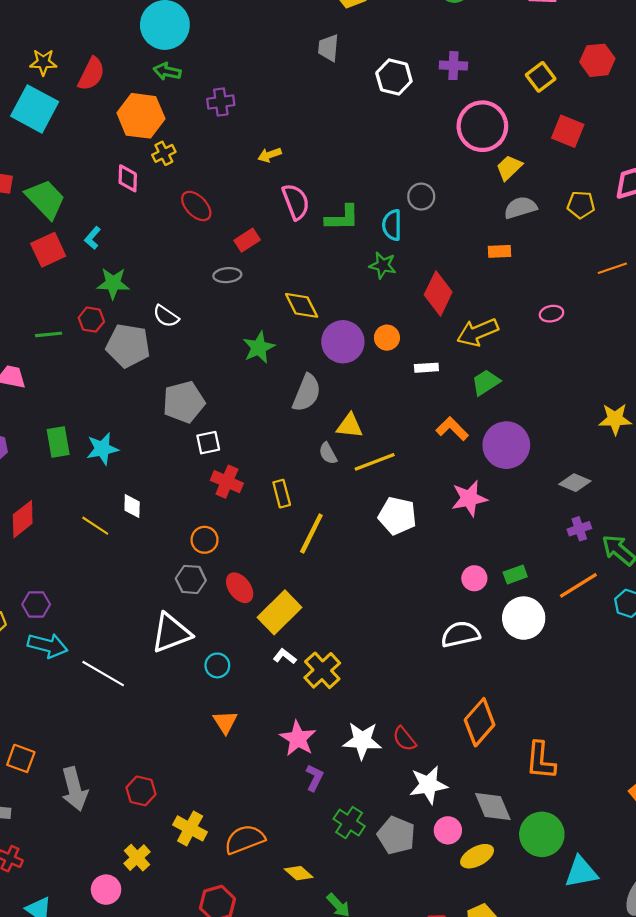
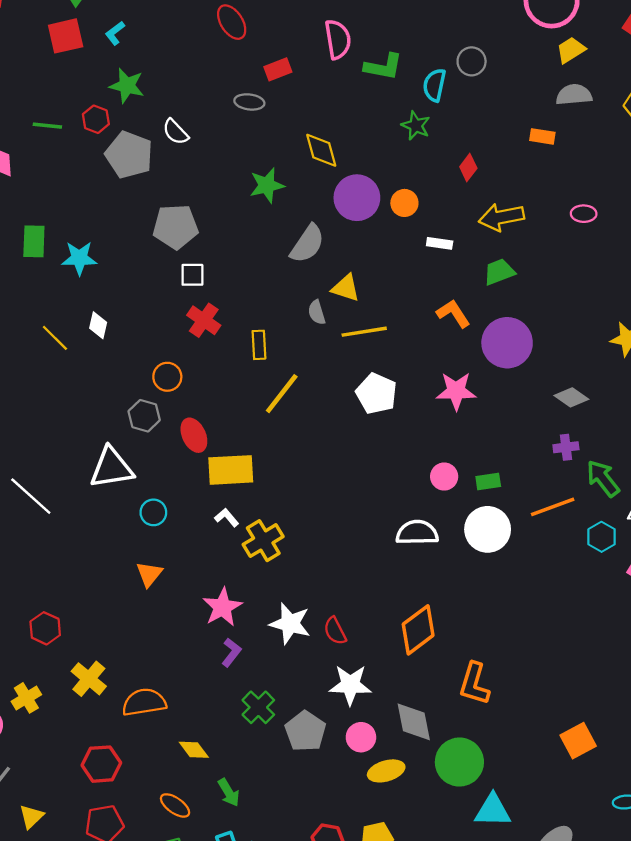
red diamond: (438, 293) -> (468, 168), size x0.6
yellow rectangle: (280, 612) -> (231, 470), turned 30

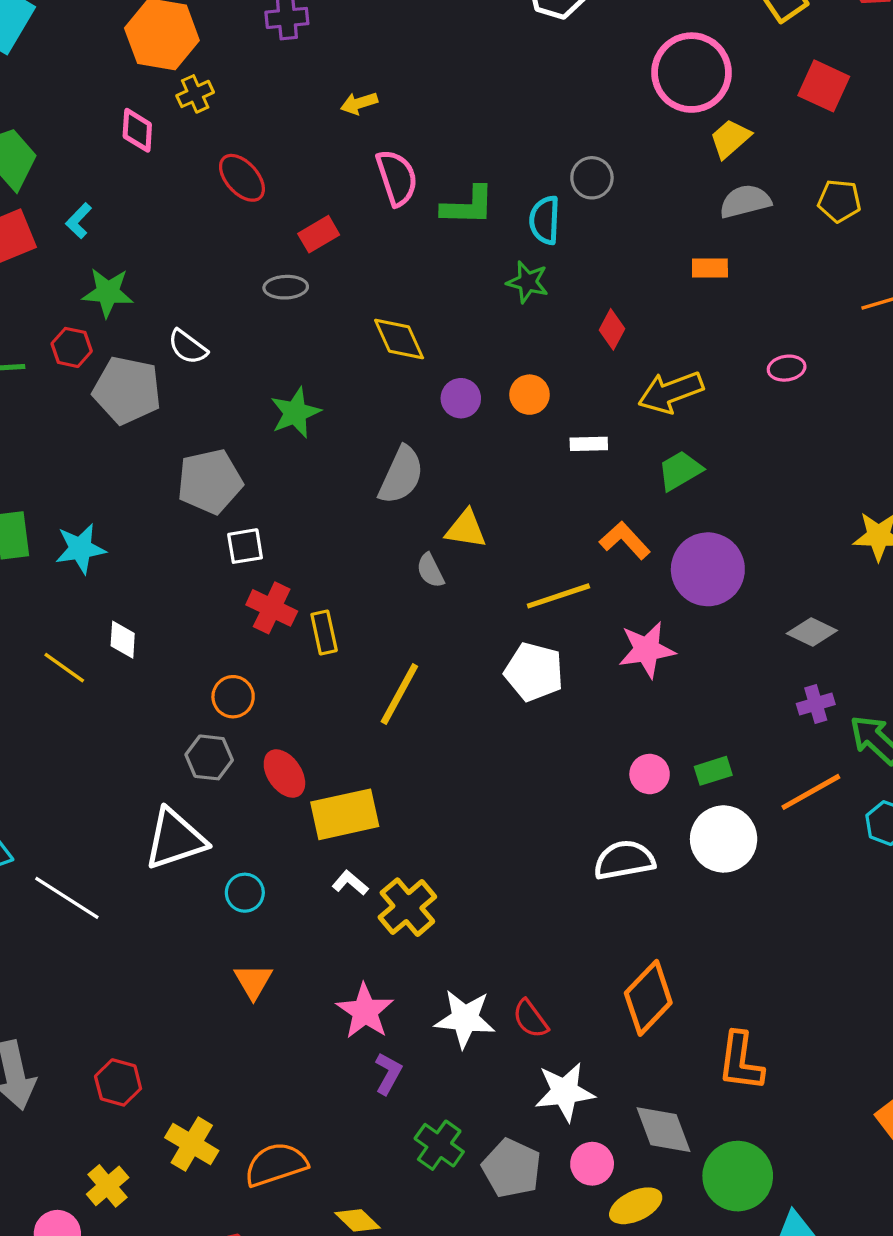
green star: (267, 185) -> (295, 413), moved
purple circle: (357, 198) -> (461, 398), size x0.6
yellow line: (364, 332) -> (558, 596), moved
yellow rectangle: (259, 345) -> (324, 633), moved

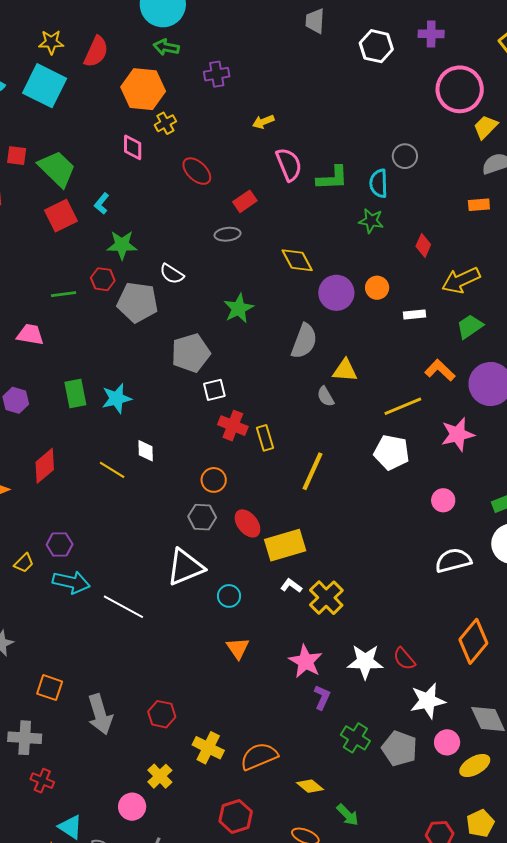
purple circle: (461, 398) -> (336, 293), size x1.5
pink circle: (650, 774) -> (443, 500), moved

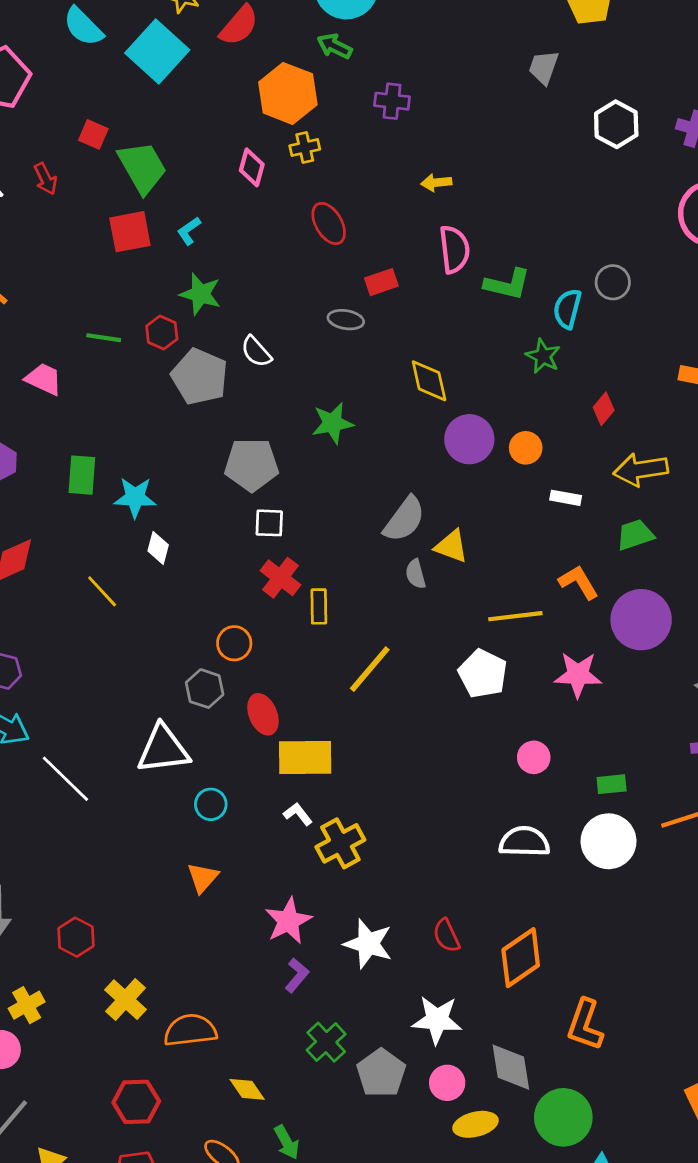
gray semicircle: (304, 341) -> (404, 519), moved
white diamond: (146, 451) -> (158, 548), moved
red semicircle: (404, 659) -> (446, 935), moved
yellow cross: (160, 776) -> (27, 1005), moved

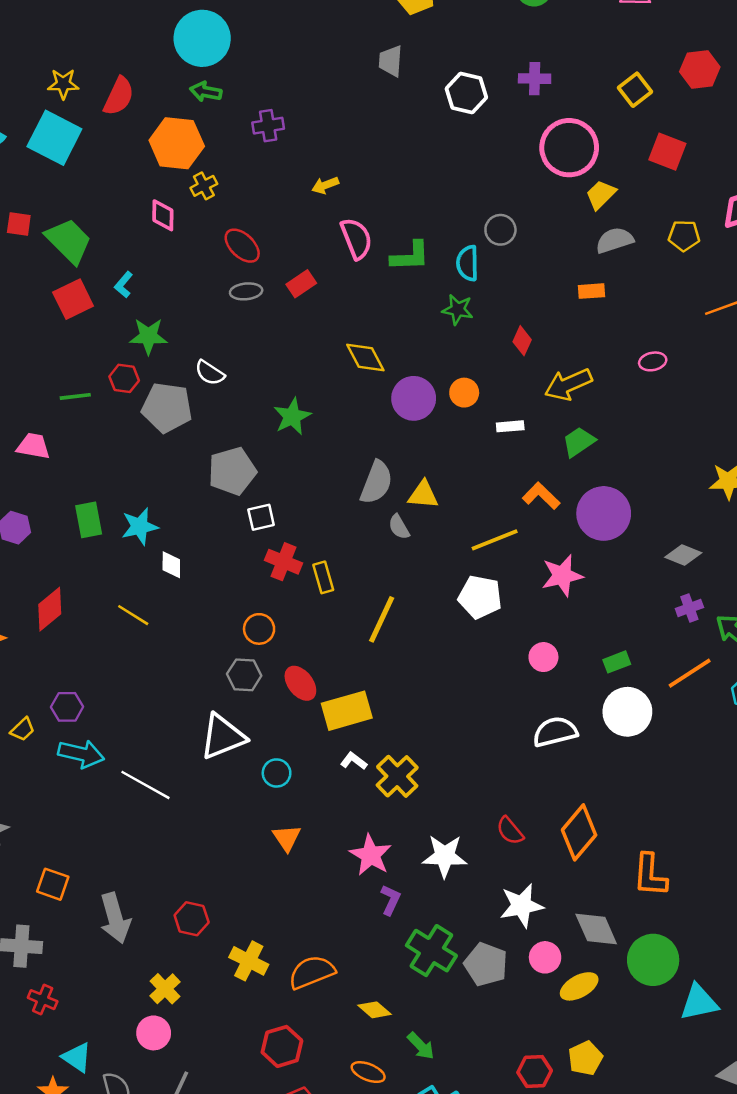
gray ellipse: (346, 320) -> (246, 291), moved
green cross: (326, 1042) -> (431, 951), size x1.4

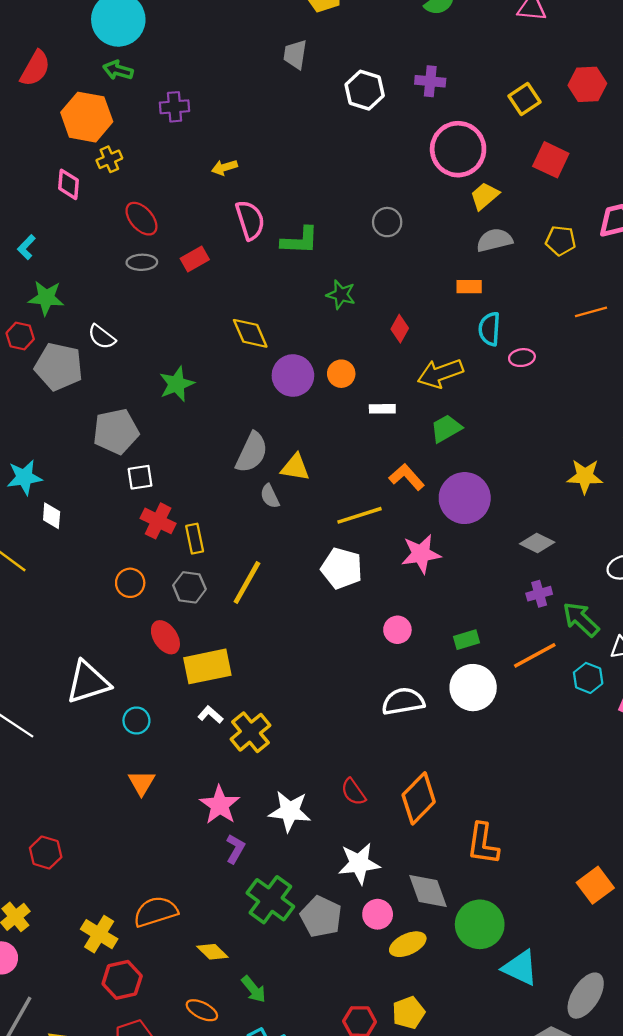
cyan semicircle: (467, 263) -> (489, 329), moved
gray hexagon: (244, 675) -> (189, 587), moved
yellow cross: (249, 961) -> (99, 934), moved
cyan triangle: (699, 1002) -> (520, 968), turned 33

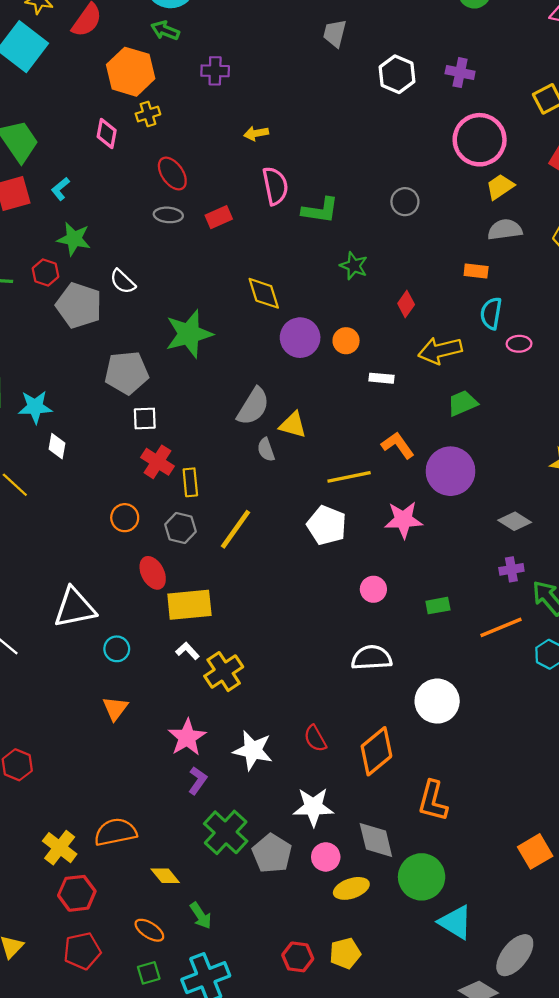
green star: (177, 384) -> (189, 334), size x1.4
green trapezoid: (446, 428) -> (462, 403), moved
white circle: (473, 688) -> (437, 701), moved

